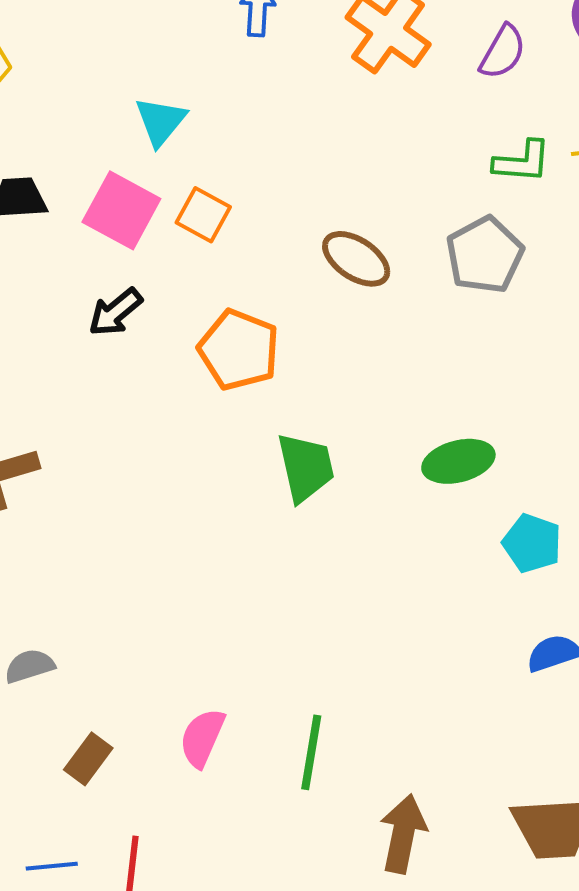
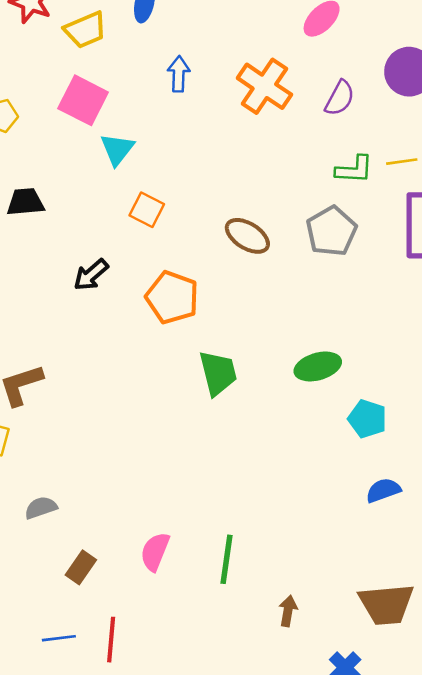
pink square: (121, 210) -> (83, 100), moved
brown arrow: (403, 834) -> (288, 611), size x0.6

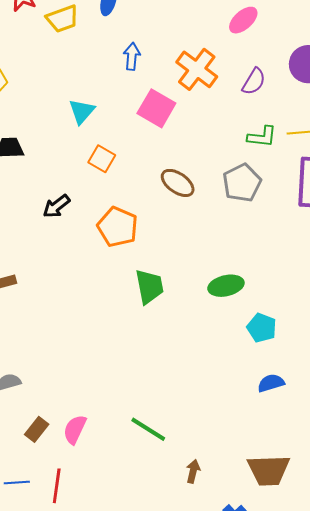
pink square: (83, 100) -> (156, 108), moved
pink semicircle: (155, 552) -> (75, 429), moved
green line: (227, 559) -> (148, 429), turned -69

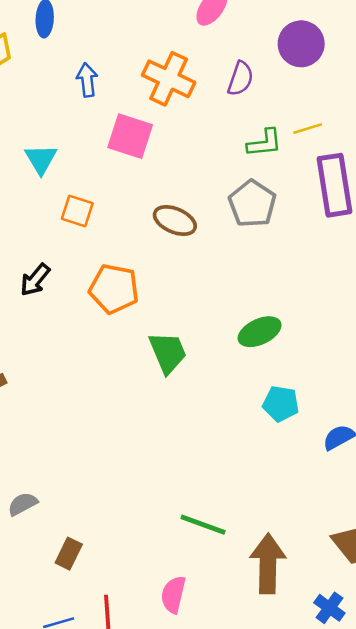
cyan pentagon: (262, 328) -> (281, 404), moved
pink semicircle: (75, 429) -> (173, 595), moved
brown arrow: (193, 471) -> (268, 564), size x2.0

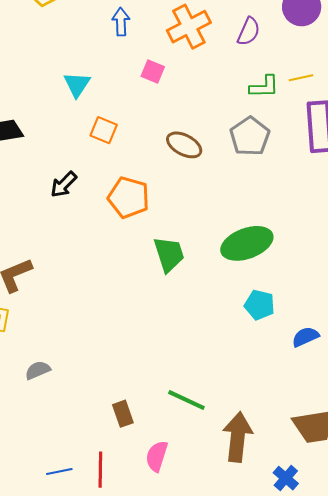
orange cross: (169, 79) -> (189, 27), turned 33
pink square: (130, 136) -> (153, 72), size x0.6
green ellipse: (260, 332) -> (247, 243), size x1.4
brown rectangle: (69, 554) -> (123, 414), moved, turned -50

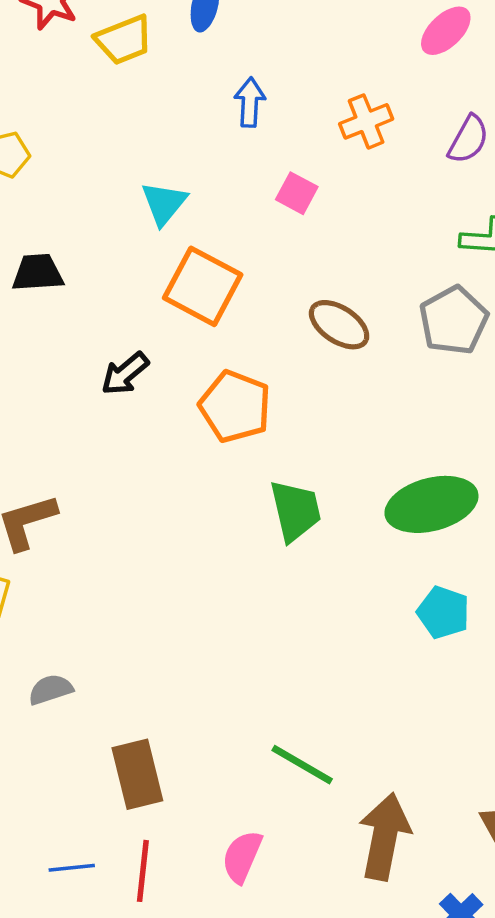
orange cross: (189, 27) -> (366, 121), size x0.7
orange square: (104, 130) -> (203, 286), size x1.6
brown rectangle: (123, 414) -> (137, 774), moved, size x1.5

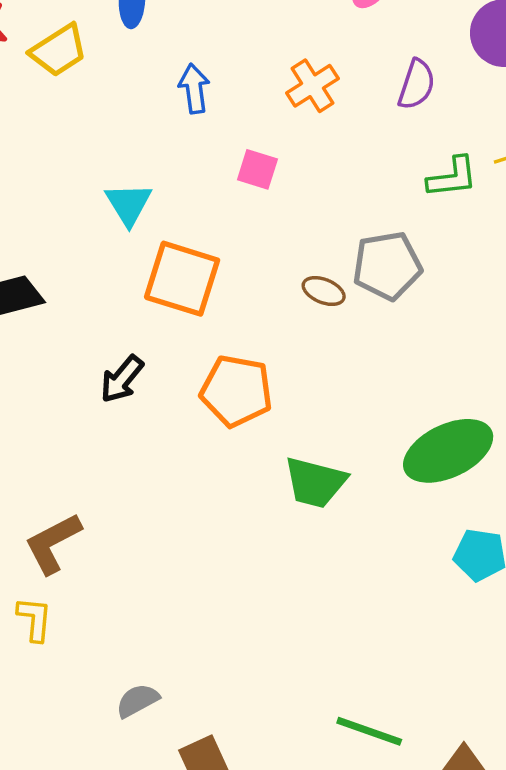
gray pentagon: (454, 320) -> (387, 266), moved, turned 30
brown ellipse: (339, 325) -> (324, 291), size x0.7
green trapezoid: (295, 511) -> (315, 482), turned 128
gray semicircle: (51, 689) -> (137, 701), moved

